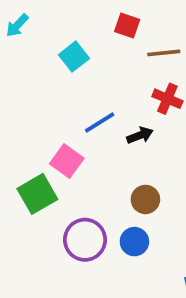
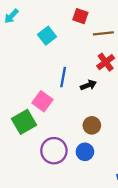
red cross: (167, 99) -> (106, 62), turned 30
blue line: (100, 123) -> (63, 77), turned -48

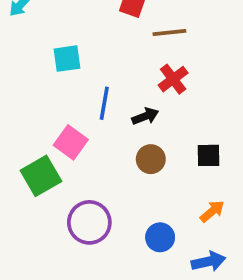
cyan square: (47, 36) -> (67, 59), moved, turned 30
brown circle: (92, 125) -> (151, 159), moved
blue circle: (85, 152) -> (160, 237), moved

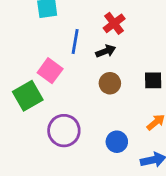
red cross: (173, 79) -> (114, 23), moved

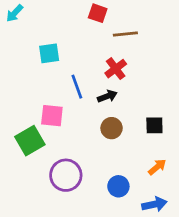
blue line: (75, 41) -> (77, 87), turned -30
pink square: (50, 71) -> (52, 116), turned -30

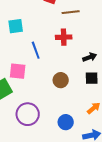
red cross: (116, 69) -> (64, 37), turned 35
black arrow: (107, 96) -> (90, 57), moved

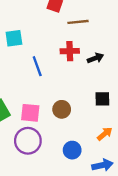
black arrow: (90, 57) -> (95, 58), moved
pink square: (18, 71) -> (30, 113), moved
brown circle: (61, 80) -> (62, 109), moved

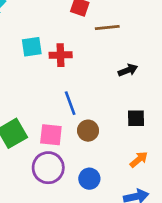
red cross: (70, 51) -> (61, 55), moved
blue line: (37, 66) -> (70, 103), moved
blue circle: (72, 150) -> (89, 179), moved

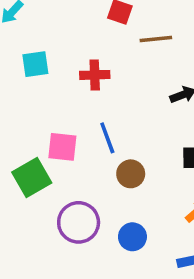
cyan square: (32, 47) -> (35, 64), moved
pink square: (51, 135) -> (62, 147), moved

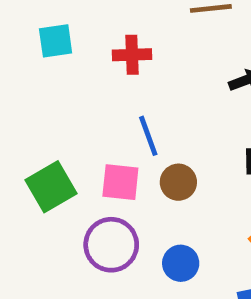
pink square: (62, 147) -> (120, 182), moved

